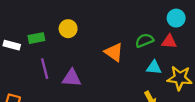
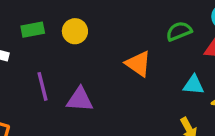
green rectangle: (36, 38) -> (33, 30), moved
green semicircle: (144, 40) -> (179, 31), moved

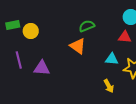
yellow circle: (75, 31) -> (31, 31), moved
green semicircle: (179, 31) -> (87, 26), moved

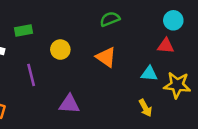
green semicircle: (87, 26) -> (110, 19), moved
yellow circle: (31, 31) -> (60, 50), moved
purple triangle: (42, 68) -> (69, 104), moved

